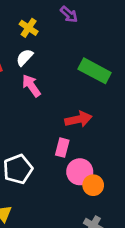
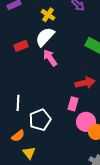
white semicircle: (25, 57) -> (45, 37), size x1.5

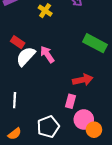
white semicircle: (45, 37) -> (26, 56), moved
red rectangle: (21, 46) -> (18, 42), turned 56
white pentagon: (40, 120) -> (48, 127), moved

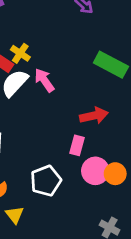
yellow cross: (45, 11) -> (20, 53), moved
orange circle: (94, 130) -> (115, 174), moved

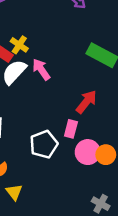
red arrow: (94, 116) -> (86, 102), turned -40
white pentagon: (46, 181) -> (44, 144), moved

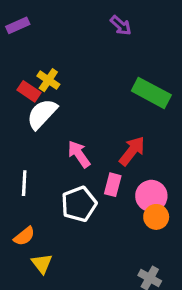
pink arrow: (41, 69) -> (79, 154), moved
pink circle: (88, 152) -> (151, 196), moved

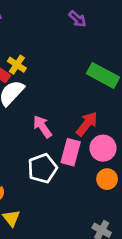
pink rectangle: (113, 185) -> (71, 152), size x1.4
pink circle: (151, 196) -> (103, 148), moved

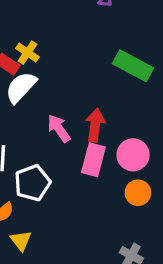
red arrow: (87, 124) -> (95, 125), moved, turned -30
white pentagon: (42, 168) -> (32, 183), moved

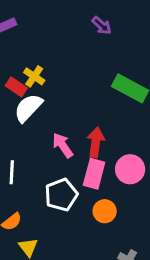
white pentagon: (32, 183) -> (61, 195), moved
orange circle: (138, 193) -> (105, 211), moved

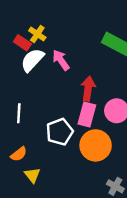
pink arrow: (63, 145) -> (61, 60), moved
orange circle: (105, 211) -> (96, 145), size x1.6

